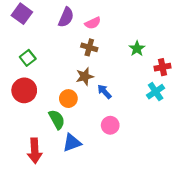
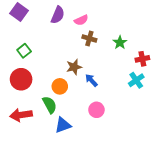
brown cross: (89, 47) -> (89, 38), moved
red arrow: (35, 151) -> (21, 115), moved, turned 85

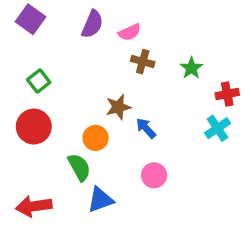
red arrow: (21, 115) -> (34, 206), moved

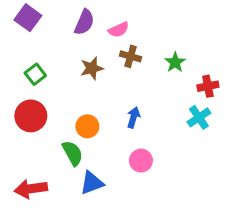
brown star: (118, 107) -> (92, 68), moved
blue arrow: (146, 128) -> (133, 117), turned 60

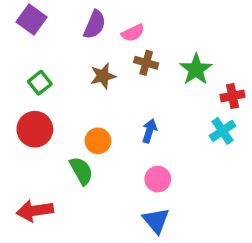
green star: (175, 62) -> (196, 69), size x1.4
blue triangle: (92, 183) -> (156, 221), moved, turned -50

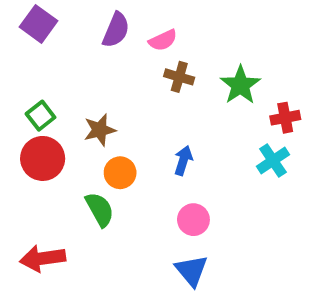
brown star: (103, 76) -> (100, 130), moved
green square: (40, 83) -> (41, 116), moved

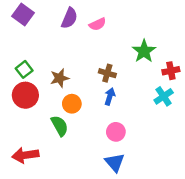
brown cross: (179, 77) -> (107, 73), moved

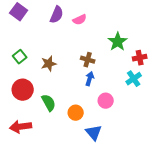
red circle: (25, 95) -> (23, 90), moved
orange circle: (72, 104) -> (76, 113), moved
pink circle: (116, 132) -> (106, 101), moved

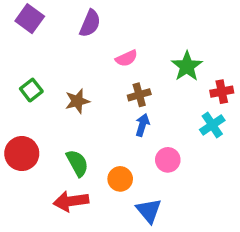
pink semicircle: (80, 20) -> (127, 58), moved
brown cross: (88, 60) -> (139, 95), turned -32
red circle: (23, 90) -> (22, 154), moved
red arrow: (21, 127) -> (71, 201), moved

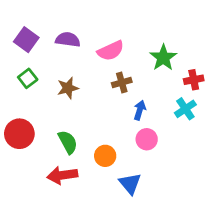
purple square: (30, 19) -> (26, 40), moved
purple semicircle: (90, 23) -> (68, 40), moved, turned -105
pink semicircle: (127, 58) -> (111, 51), size x1.4
blue arrow: (142, 125) -> (140, 110), moved

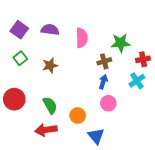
pink semicircle: (111, 51) -> (82, 38), turned -66
green star: (163, 58) -> (121, 43), turned 30
brown cross: (122, 83) -> (104, 61), moved

